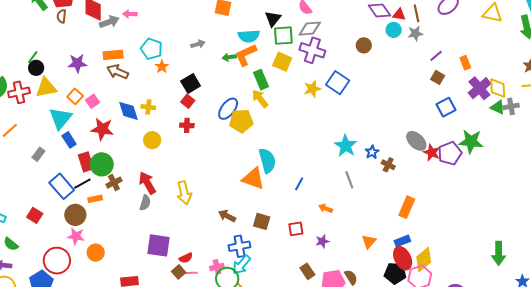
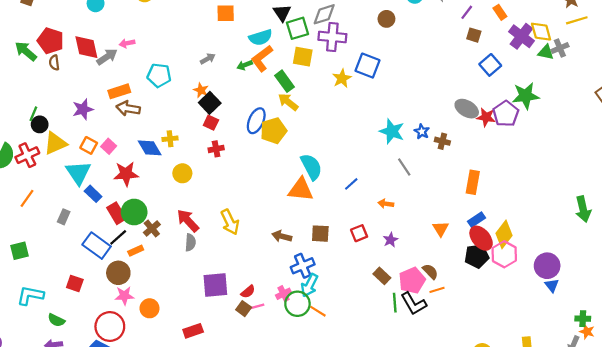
orange star: (162, 67) -> (201, 90), moved
blue line: (299, 184) -> (351, 184), turned 32

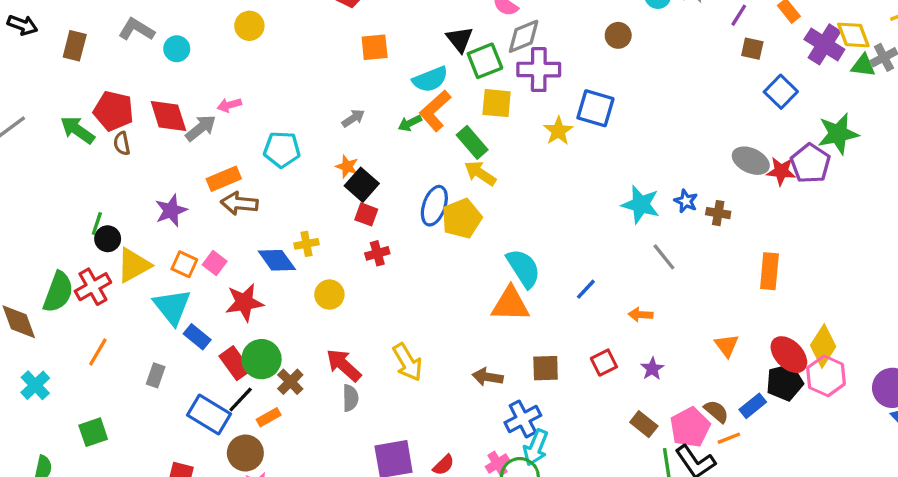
blue rectangle: (476, 220) -> (753, 406), moved

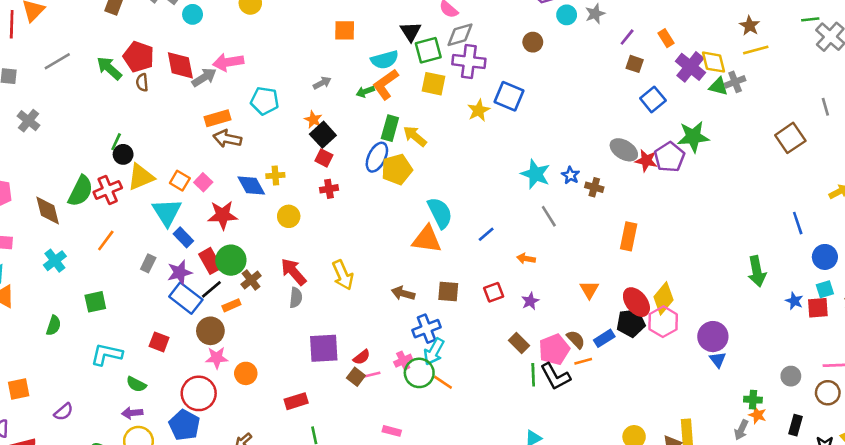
pink arrow: (229, 105) -> (228, 62), size x1.6
green rectangle: (472, 142) -> (390, 128), moved, turned 50
purple star: (171, 210) -> (180, 273), moved

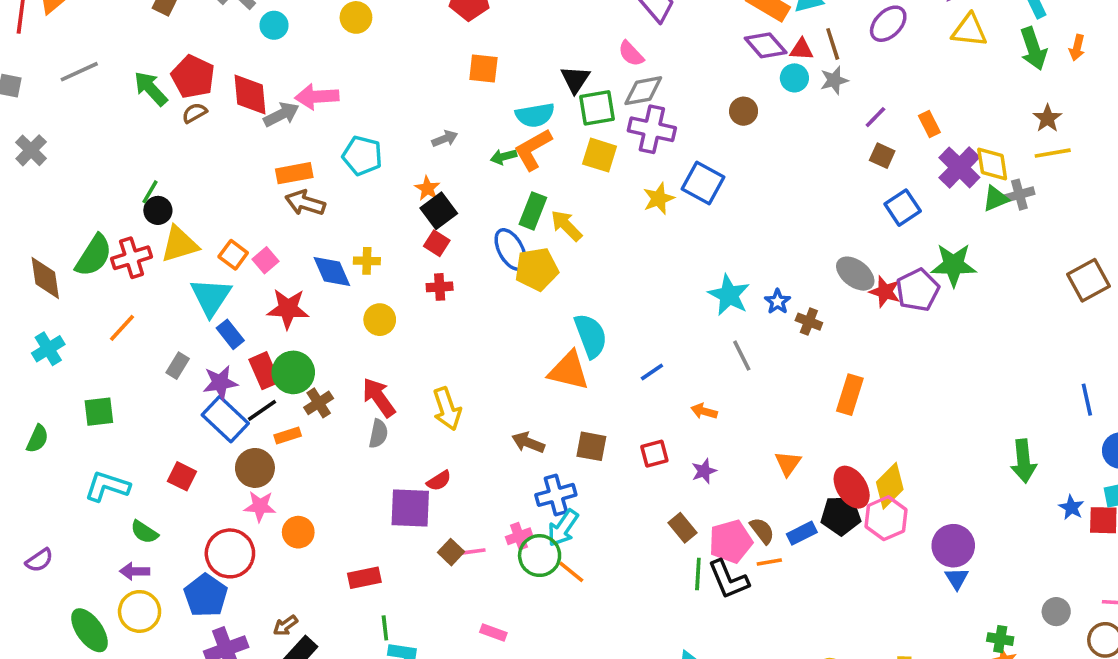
brown semicircle: (142, 82) -> (195, 113), turned 60
green triangle: (718, 86) -> (996, 199), turned -42
blue ellipse: (377, 157) -> (511, 249), turned -60
red semicircle: (362, 357) -> (439, 481), moved

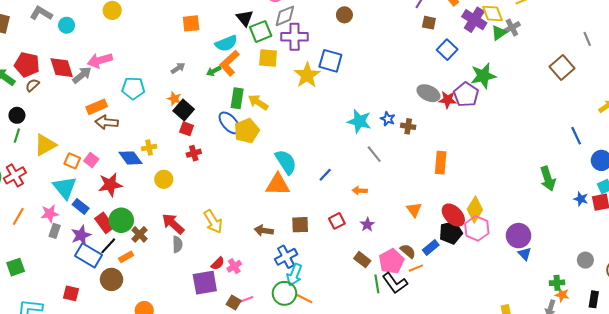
yellow star: (659, 198) -> (307, 75), size x1.4
black circle: (158, 210) -> (17, 115), moved
yellow triangle: (179, 244) -> (45, 145), moved
pink star: (260, 506) -> (50, 214), moved
pink cross: (519, 536) -> (234, 266), moved

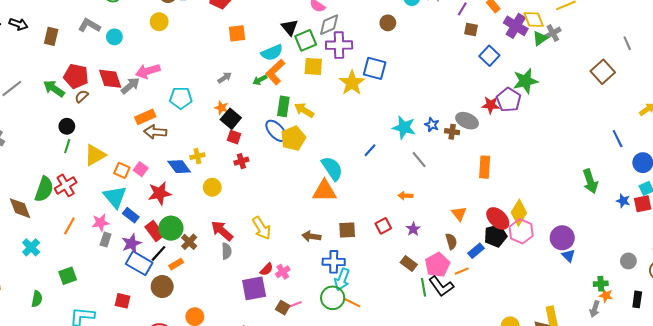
gray ellipse: (428, 93) -> (467, 121), moved
blue line: (325, 175) -> (370, 150), moved
brown semicircle: (408, 251) -> (451, 241), moved, turned 35
blue cross: (286, 257) -> (334, 262), turned 30

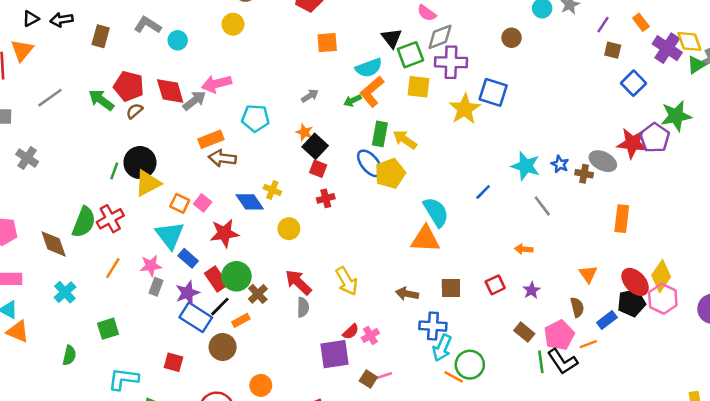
black arrow: (18, 24) -> (61, 20), turned 150
red star: (491, 105) -> (632, 143), size x1.4
black circle: (67, 126) -> (140, 163), moved, size x1.6
yellow cross: (197, 156) -> (272, 190), turned 32
green circle: (333, 298) -> (470, 365), moved

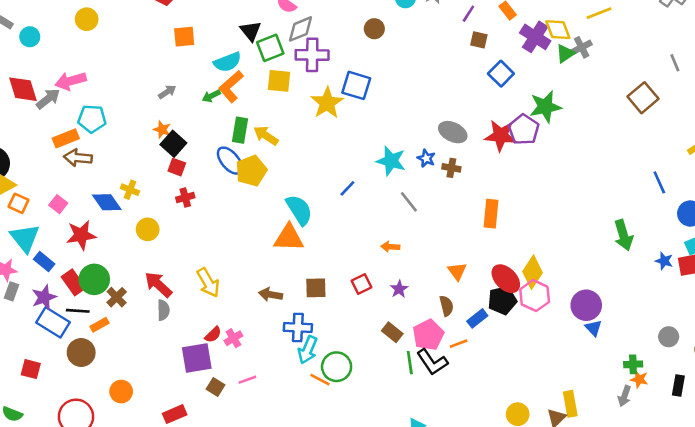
cyan pentagon: (255, 118) -> (92, 119), moved
gray ellipse: (603, 161) -> (453, 132), moved
orange square: (180, 203) -> (18, 203), moved
black line: (220, 307) -> (78, 311), turned 50
brown square: (368, 379) -> (215, 387), moved

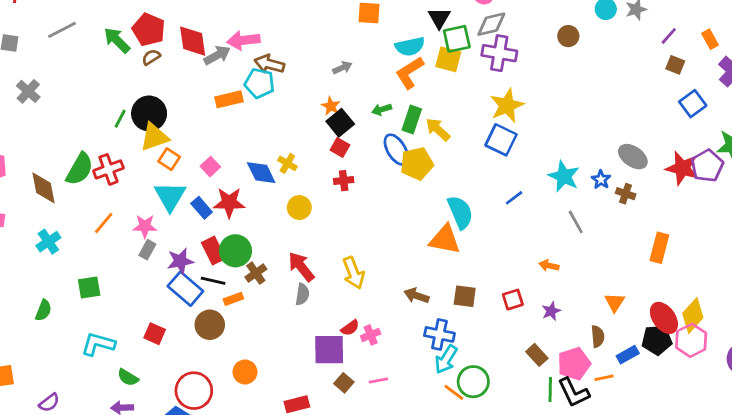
yellow square: (279, 81) -> (448, 59), moved
blue square: (356, 85) -> (501, 140), moved
green arrow: (211, 96) -> (382, 109), moved
brown arrow: (78, 158) -> (269, 64), moved
blue rectangle: (44, 262) -> (202, 208), moved

